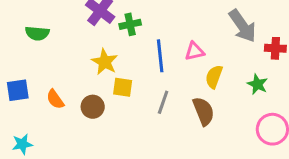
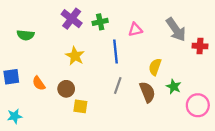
green cross: (130, 24) -> (100, 22), moved
pink triangle: (195, 51) -> (135, 30), moved
green star: (257, 84) -> (174, 87), moved
yellow square: (123, 87) -> (80, 106), moved

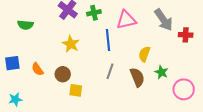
pink triangle: (135, 30) -> (126, 20), size x1.5

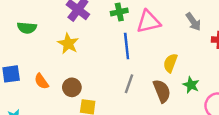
green cross: (94, 13) -> (119, 12), moved
gray arrow: (163, 20) -> (193, 22), size x0.7
yellow star: (71, 44) -> (68, 44), moved

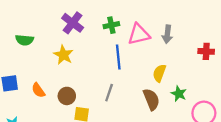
gray arrow: (193, 22) -> (167, 34), moved, turned 42
gray line: (129, 84) -> (109, 93), moved

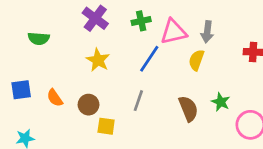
yellow star: (63, 55) -> (98, 60), moved
blue line: (118, 57) -> (149, 59), turned 40
yellow semicircle: (159, 73) -> (196, 60), moved

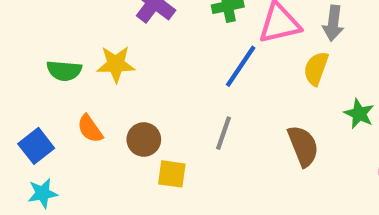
green semicircle: (39, 38) -> (64, 71), moved
yellow star: (98, 60) -> (116, 64), moved, turned -30
blue square: (21, 90) -> (36, 146), moved, turned -30
green star: (221, 102) -> (359, 114), moved

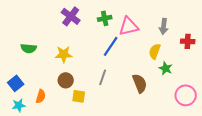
gray arrow: (333, 23) -> (164, 26), moved
yellow star: (116, 64) -> (64, 54), moved
yellow semicircle: (316, 68) -> (155, 51), moved
orange semicircle: (90, 129) -> (41, 96), moved, turned -128

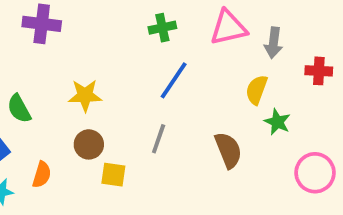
purple cross: (71, 16) -> (42, 24), moved, turned -30
pink triangle: (129, 26) -> (228, 28), moved
green semicircle: (29, 48) -> (19, 109), moved, turned 56

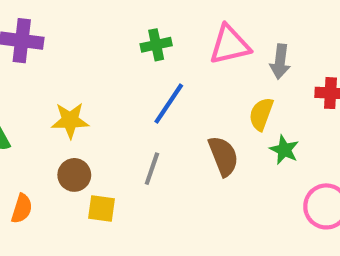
brown semicircle: (228, 150) -> (223, 156), moved

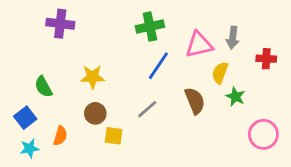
green cross: (156, 45) -> (150, 26), size x1.4
pink triangle: (230, 45) -> (199, 45), moved
gray line: (152, 169) -> (147, 109), turned 30

